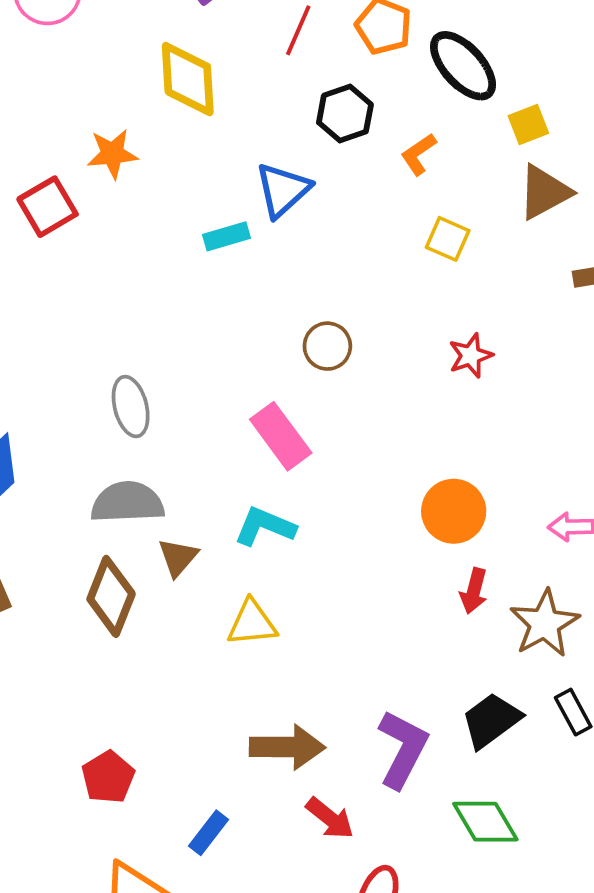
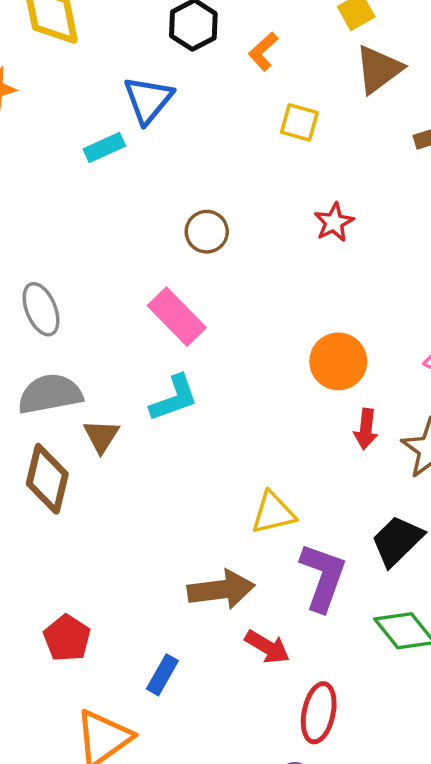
cyan L-shape: (265, 526) -> (174, 398), turned 146
yellow triangle: (252, 623) -> (273, 513), moved

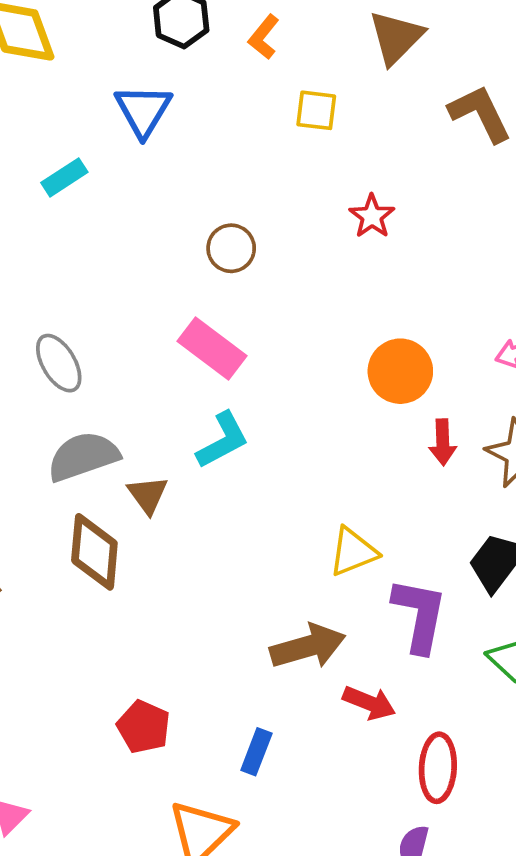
cyan rectangle: (104, 148) -> (64, 177), moved

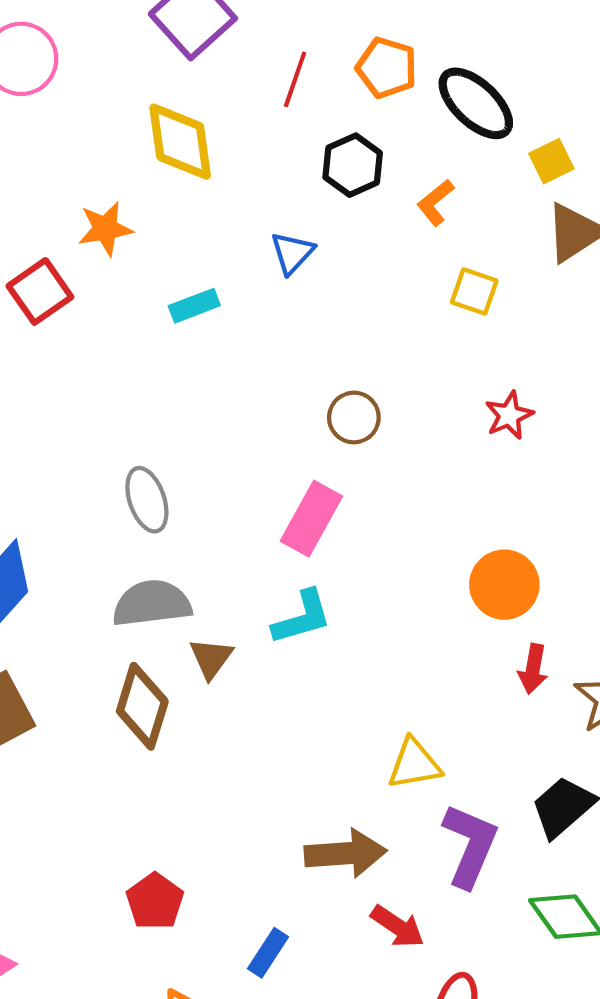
blue triangle: (143, 111) -> (292, 253), size x0.7
pink rectangle: (212, 349) -> (311, 519), turned 70

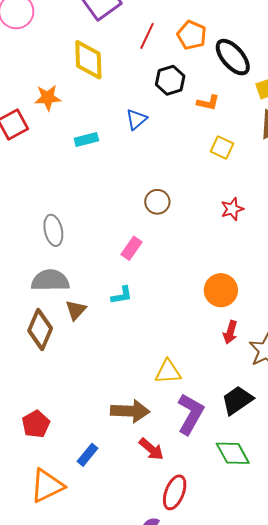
orange L-shape: (435, 203) -> (208, 103), turned -135
pink rectangle: (311, 519) -> (132, 248), size x0.7
cyan L-shape: (302, 617) -> (122, 295), size x0.7

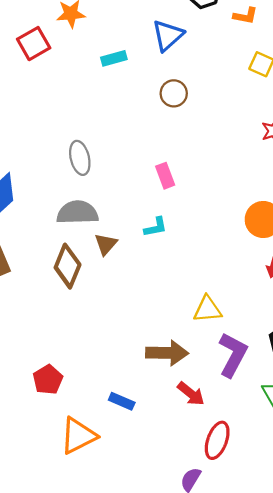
blue triangle: (136, 119) -> (168, 35), size x1.4
brown circle: (157, 202) -> (174, 93), moved
pink rectangle: (132, 248) -> (165, 176), turned -55
red pentagon: (36, 424) -> (48, 380), moved
blue rectangle: (88, 455) -> (122, 401), turned 75

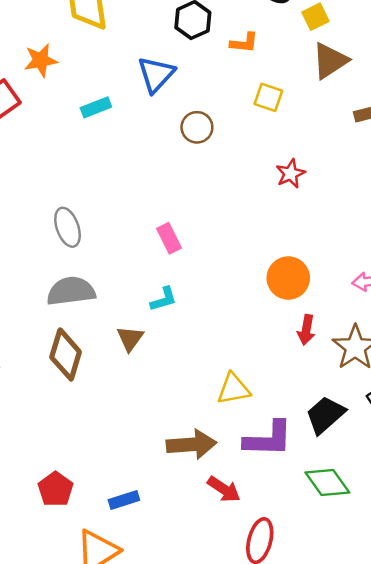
brown circle: (174, 93) -> (197, 127), moved
brown triangle: (106, 244) -> (130, 338), moved
purple L-shape: (233, 355) -> (268, 439), turned 69
blue rectangle: (122, 401) -> (124, 500), moved, turned -35

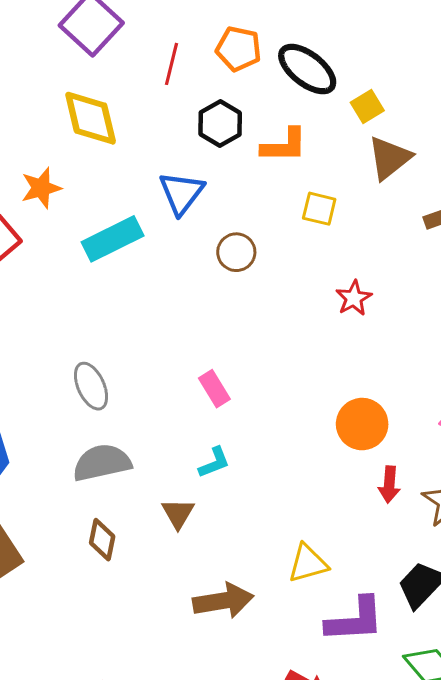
orange L-shape: (244, 43) -> (284, 145), size x1.4
cyan rectangle: (96, 107) -> (113, 239), size x1.6
brown diamond: (66, 355) -> (102, 540), size x0.7
brown arrow: (191, 444) -> (223, 601), moved

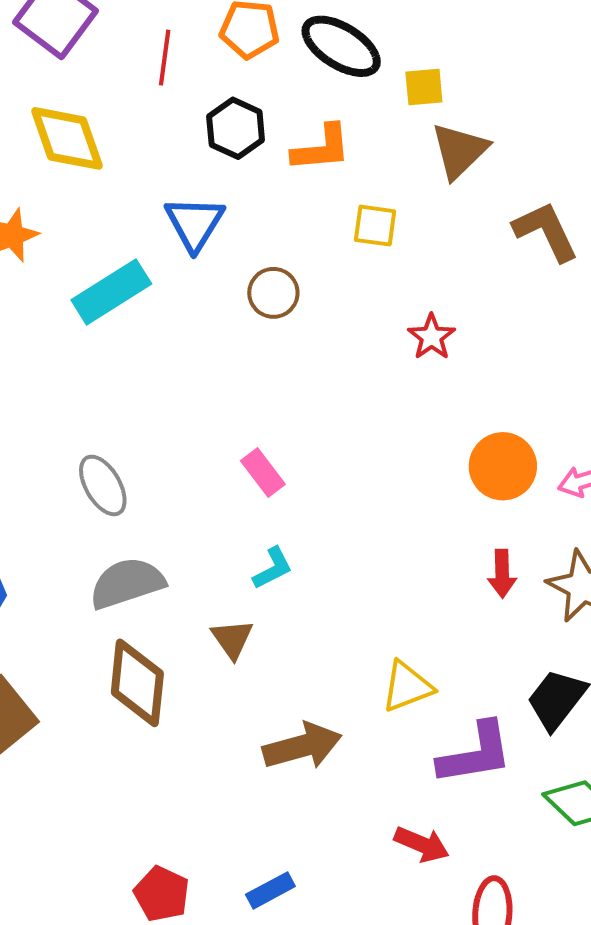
yellow square: (367, 107) -> (424, 87), turned 32
orange circle: (362, 424) -> (503, 466), moved
brown diamond: (102, 540) -> (137, 683), size x1.6

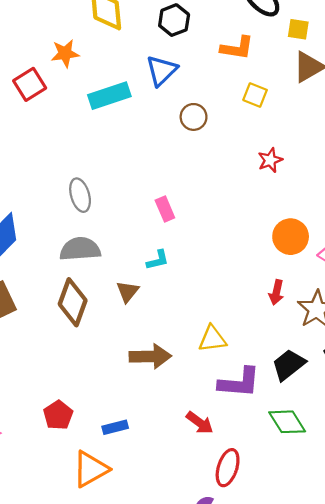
black hexagon: (236, 128) -> (174, 20), moved

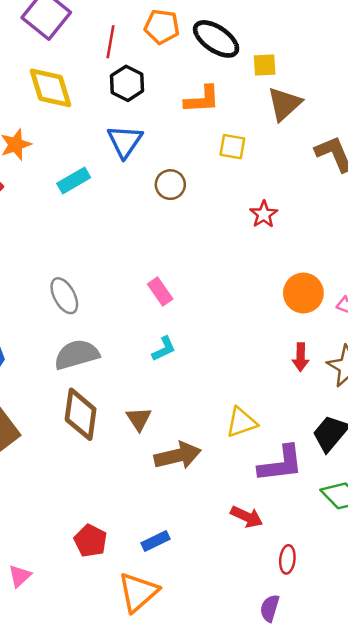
cyan rectangle: (109, 96) -> (74, 180), size x0.7
brown triangle: (128, 292) -> (139, 419), moved
red ellipse: (228, 468) -> (287, 559), size x0.7

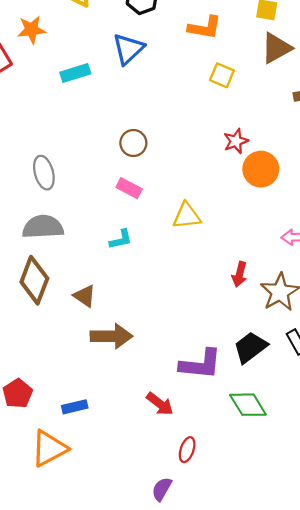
brown circle: (170, 185) -> (133, 143), moved
pink rectangle: (160, 292) -> (129, 188), turned -40
orange circle: (303, 293) -> (261, 169), moved
brown triangle: (139, 419) -> (85, 296), turned -35
yellow triangle: (241, 422) -> (187, 216), moved

